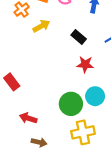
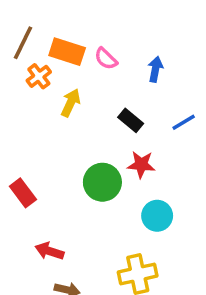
yellow arrow: (41, 26) -> (71, 103), turned -35
green circle: (71, 104) -> (102, 182), moved

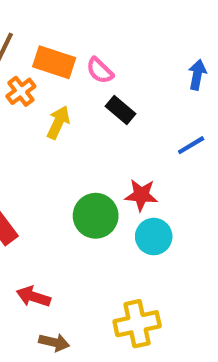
blue arrow: (155, 69) -> (197, 75), moved
black rectangle: (131, 120) -> (120, 110), moved
cyan circle: (157, 216) -> (154, 237), moved

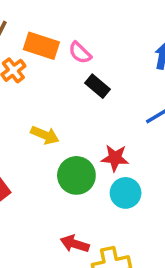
yellow arrow: (58, 122) -> (45, 135), moved, turned 88
red arrow: (33, 297) -> (75, 244), moved

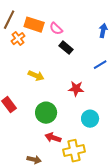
green circle: (76, 175) -> (46, 113), moved
cyan circle: (126, 193) -> (90, 119), moved

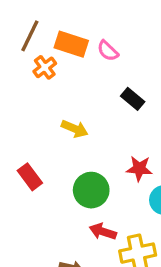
black rectangle: (66, 48) -> (133, 99), moved
red star: (76, 89) -> (139, 169), moved

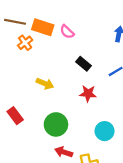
brown line: (30, 36) -> (15, 22), turned 75
red star: (139, 169) -> (88, 94), moved

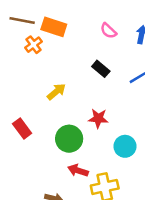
pink semicircle: (67, 32) -> (108, 31), moved
yellow arrow: (45, 84) -> (56, 92), turned -63
red star: (88, 94) -> (98, 118), moved

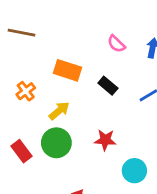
orange rectangle: (54, 27) -> (68, 70), moved
orange cross: (34, 45) -> (26, 91), moved
green circle: (69, 139) -> (56, 143), moved

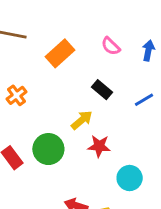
orange rectangle: (68, 70) -> (60, 53), moved, turned -60
yellow arrow: (59, 111) -> (82, 120), moved

